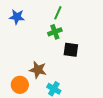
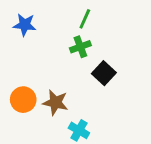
black square: (71, 50) -> (104, 73), turned 35
orange circle: (20, 85) -> (23, 100), moved

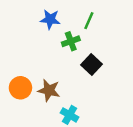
green line: (85, 19) -> (89, 21), moved
blue star: (25, 25) -> (50, 19), moved

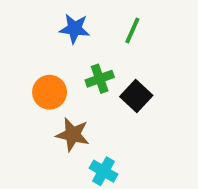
green cross: (71, 41) -> (100, 79), moved
orange circle: (20, 88) -> (50, 92), moved

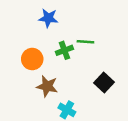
green line: (132, 31) -> (85, 42), moved, turned 70
black square: (136, 96) -> (104, 83), moved

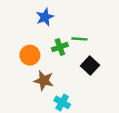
blue star: (48, 18) -> (45, 17), turned -30
black square: (104, 83) -> (90, 66), moved

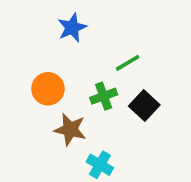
green line: (80, 39) -> (128, 63), turned -35
green cross: (60, 47) -> (104, 96), moved

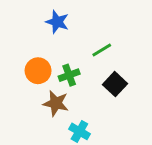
blue star: (72, 28) -> (57, 22), turned -30
green cross: (104, 96) -> (69, 75), moved

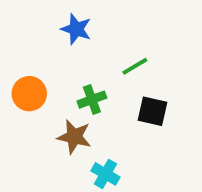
orange circle: (38, 71) -> (29, 94), moved
black square: (115, 84) -> (153, 111), turned -30

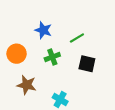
blue star: (76, 29) -> (43, 30), moved
brown star: (74, 137) -> (27, 85), moved

